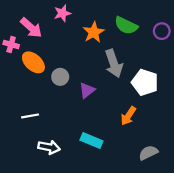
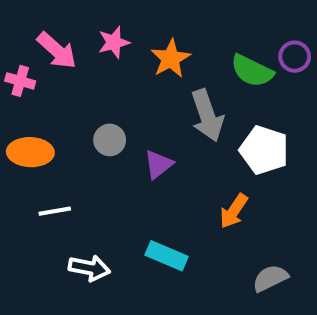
pink star: (62, 13) -> (114, 42), moved
green semicircle: (126, 26) -> (252, 71), moved
orange ellipse: (33, 62) -> (30, 152), moved, turned -40

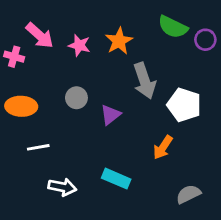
pink star: (114, 42) -> (79, 45), moved, turned 30
green semicircle: (252, 71) -> (173, 27), moved

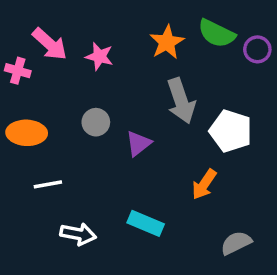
orange star: (119, 41) -> (167, 42), moved

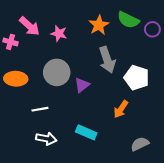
gray circle: (96, 122) -> (57, 72), size x1.6
white line: (48, 184) -> (40, 109), moved

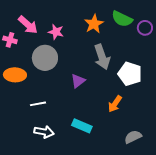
gray circle: (57, 72) -> (45, 58), moved

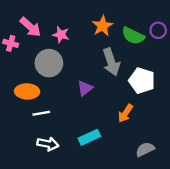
green semicircle: (122, 19) -> (133, 36), moved
orange ellipse: (15, 75) -> (27, 91), moved
cyan rectangle: (82, 126) -> (89, 137), turned -48

